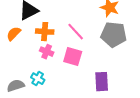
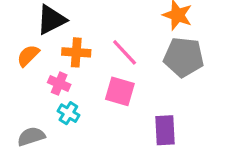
pink cross: (47, 52) -> (59, 84), moved
cyan cross: (38, 79) -> (68, 113), moved

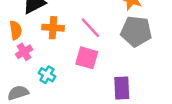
orange semicircle: (28, 56) -> (16, 30), turned 126
pink cross: (59, 84) -> (24, 52), moved, turned 35

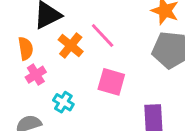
orange cross: (53, 28) -> (71, 46), turned 35
pink line: (90, 28) -> (103, 35), moved

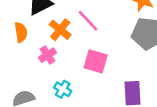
pink cross: (36, 75) -> (47, 55), moved
cyan cross: (63, 102) -> (63, 89), moved

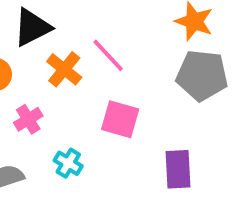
pink cross: (47, 55) -> (28, 119), moved

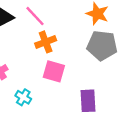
pink line: (108, 55) -> (35, 16), moved
orange cross: (64, 69) -> (46, 42), moved, turned 30

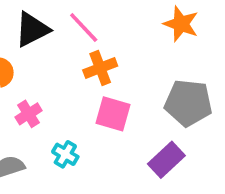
gray pentagon: (102, 45) -> (188, 103), moved
purple rectangle: (88, 101) -> (166, 160), turned 50

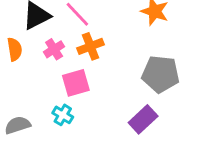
pink cross: (29, 114) -> (54, 49), moved
pink square: (113, 114) -> (76, 83), moved, turned -32

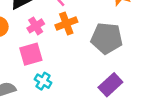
gray pentagon: (161, 74) -> (107, 38), moved
pink square: (76, 83) -> (31, 54), moved

